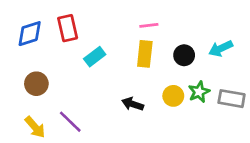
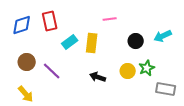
yellow rectangle: (145, 54) -> (92, 43), moved
gray rectangle: (232, 99) -> (166, 89), moved
purple line: (70, 122) -> (52, 71), moved

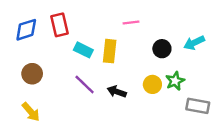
cyan rectangle: (70, 42) -> (83, 50), turned 63
purple line: (52, 71) -> (85, 84), moved

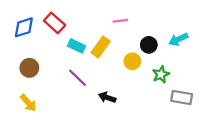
red rectangle: (60, 25) -> (55, 23), turned -35
yellow rectangle: (110, 51) -> (101, 47), turned 30
yellow circle: (152, 84) -> (132, 61), moved
black arrow: (117, 92) -> (107, 97), moved

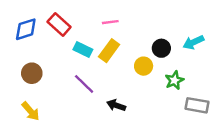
pink line: (120, 21) -> (110, 22), moved

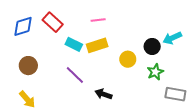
black circle: (161, 48) -> (152, 46), moved
yellow rectangle: (109, 51) -> (97, 45), turned 36

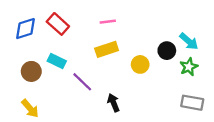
cyan arrow: (172, 38) -> (189, 41), turned -114
cyan rectangle: (74, 44) -> (57, 61), moved
green star: (155, 72) -> (189, 67), moved
black arrow: (103, 94) -> (114, 103), turned 49

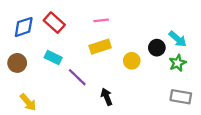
brown circle: (31, 71) -> (17, 63), moved

